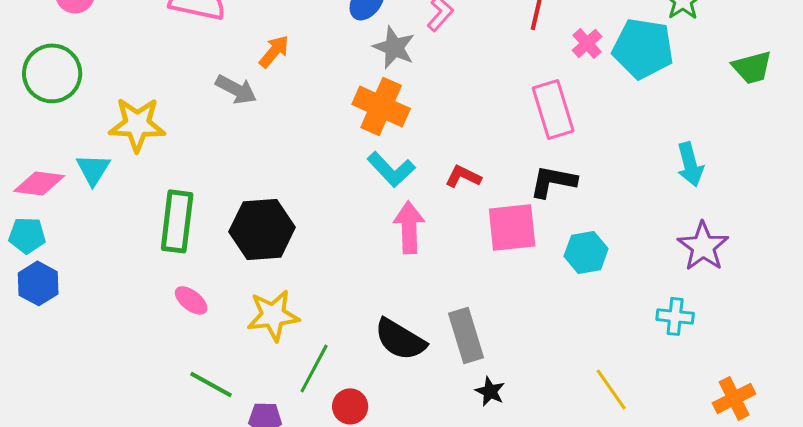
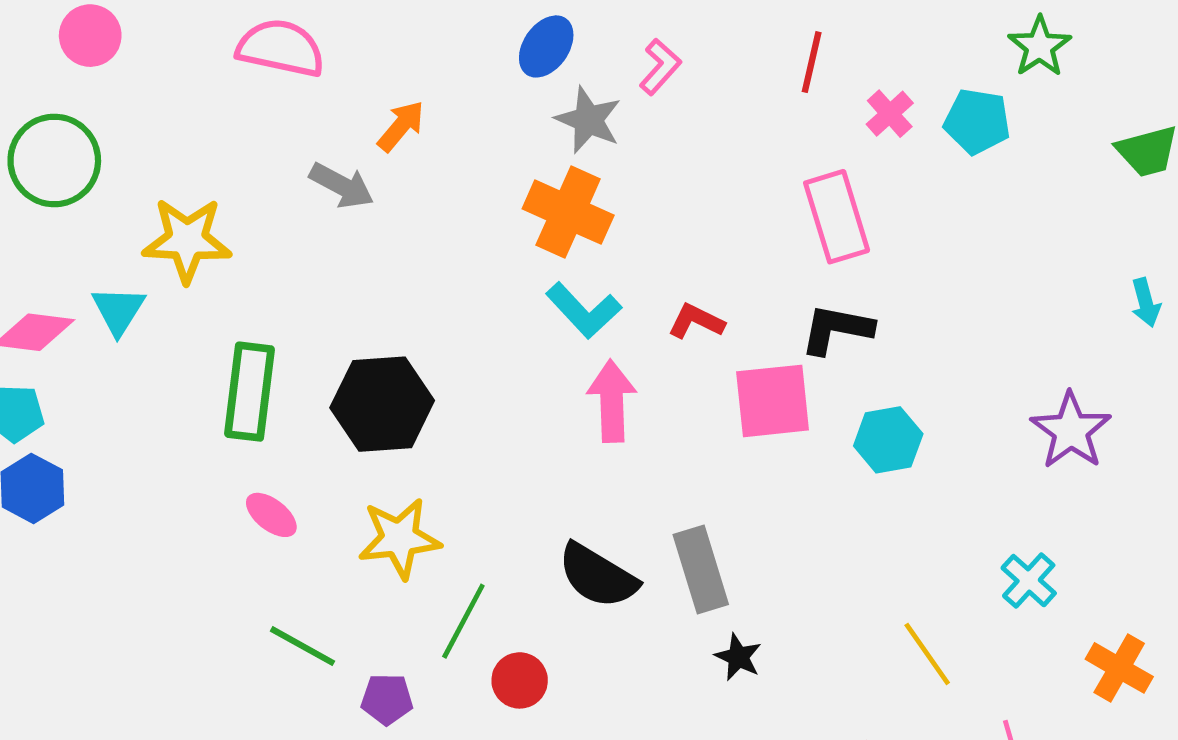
cyan pentagon: (643, 48) -> (977, 121), size x0.7
cyan arrow: (690, 164) -> (1146, 303), moved, size x0.7
cyan cross: (675, 316) -> (1029, 581), moved, turned 36
orange cross: (734, 398) -> (1119, 668), turned -33

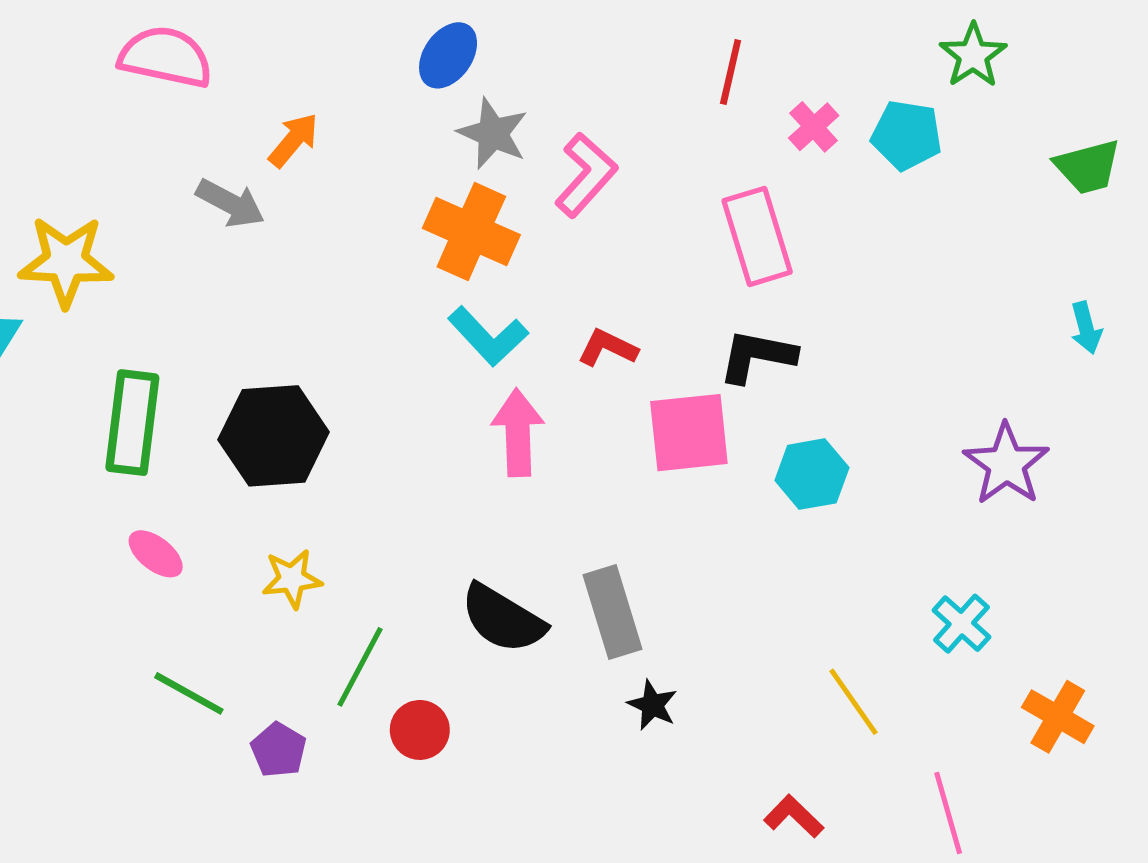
pink L-shape: (660, 67) -> (586, 175), moved, size x1.4
yellow star: (399, 538) -> (292, 579), size x0.7
purple pentagon: (387, 699) -> (279, 750), turned 30

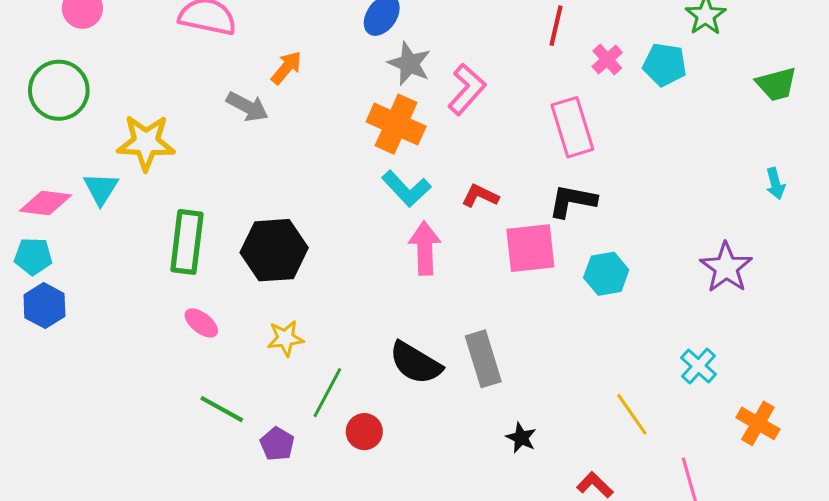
black star: (652, 705) -> (521, 438), moved

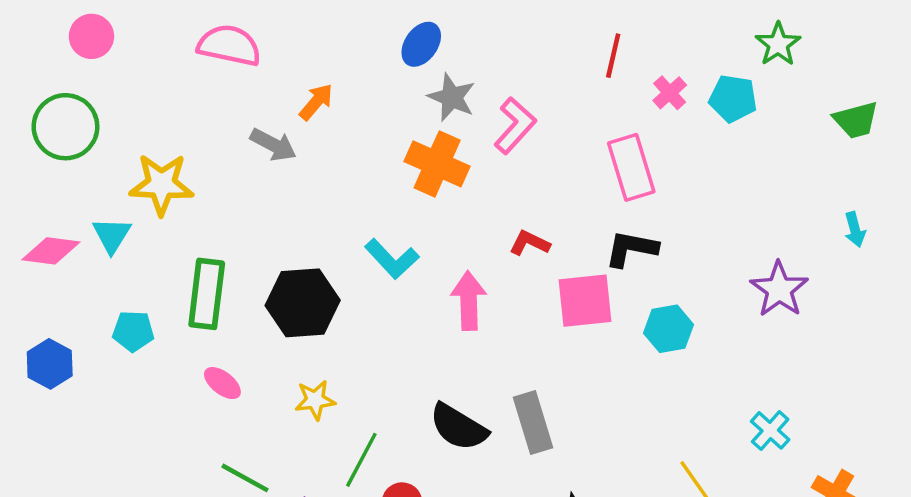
cyan L-shape: (406, 189) -> (392, 259), moved
cyan pentagon: (33, 256) -> (133, 331), moved
purple star: (726, 268) -> (779, 289), moved

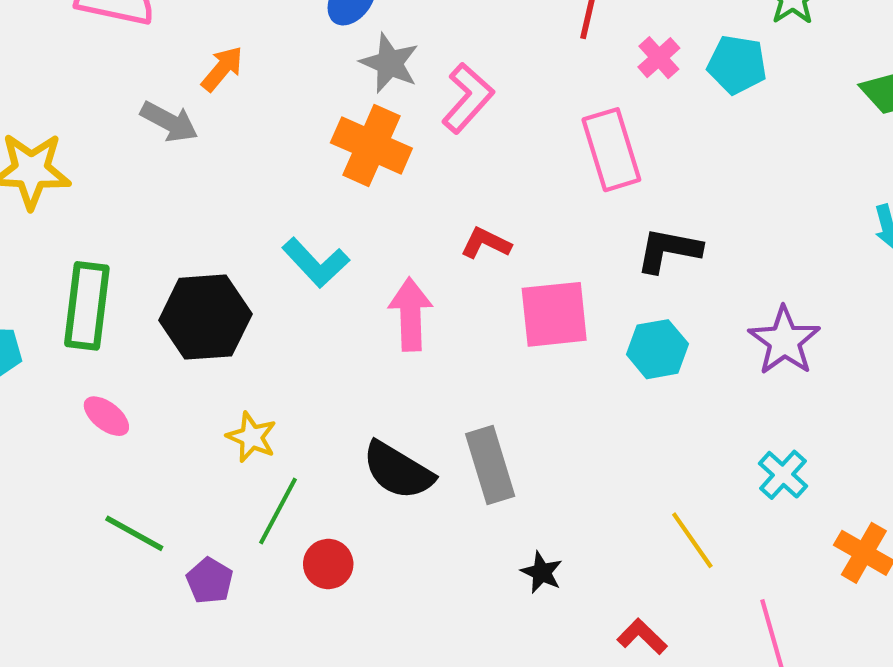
black L-shape: (631, 249) -> (669, 250), moved
purple star: (779, 289) -> (784, 341), moved
yellow star: (315, 400) -> (251, 437), moved, turned 30

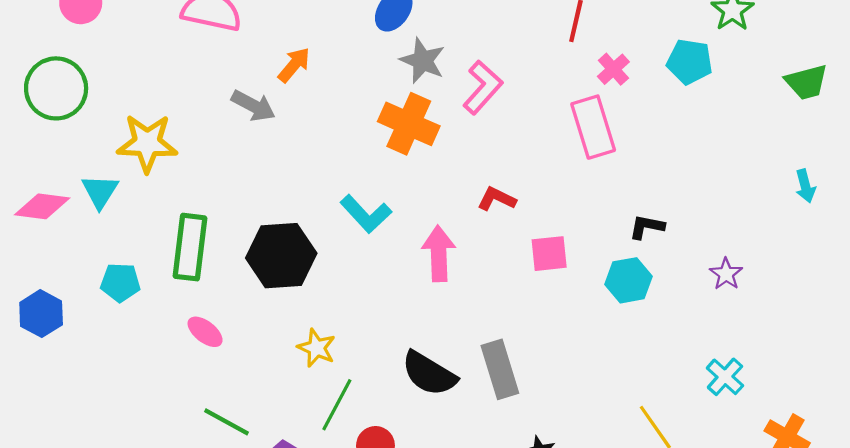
pink cross: (659, 58) -> (613, 69), moved
black L-shape: (669, 250) -> (647, 227), moved, size x0.7
pink square: (554, 314) -> (549, 254), size x0.7
purple star: (784, 341) -> (726, 274), size x0.6

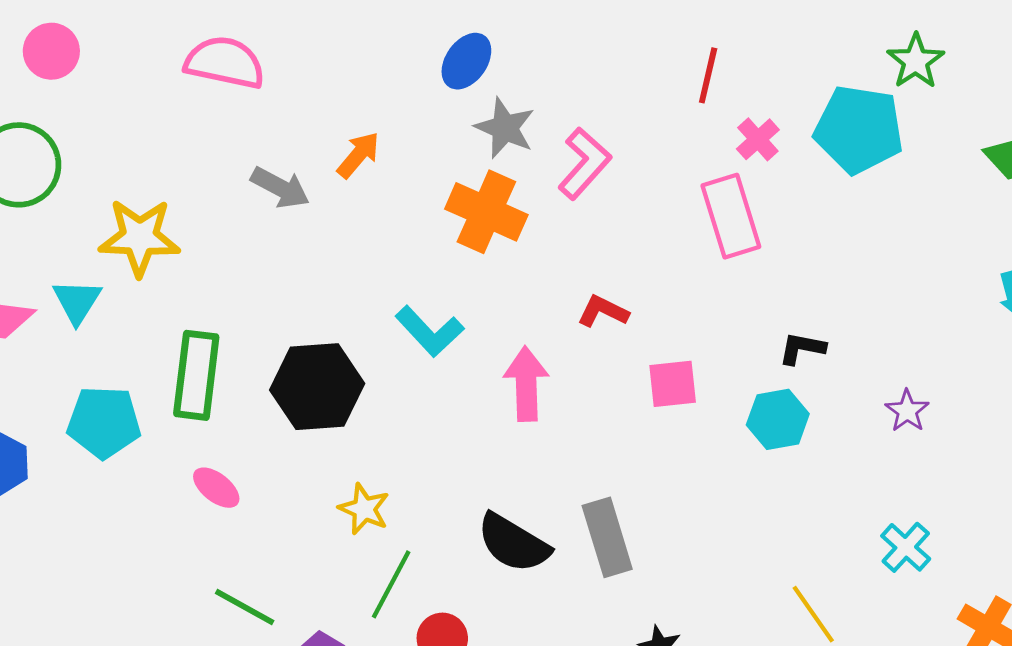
cyan pentagon: (690, 62) -> (859, 129), size x1.5
orange arrow: (294, 65) -> (358, 155), moved
cyan pentagon: (120, 282) -> (104, 422), size x1.4

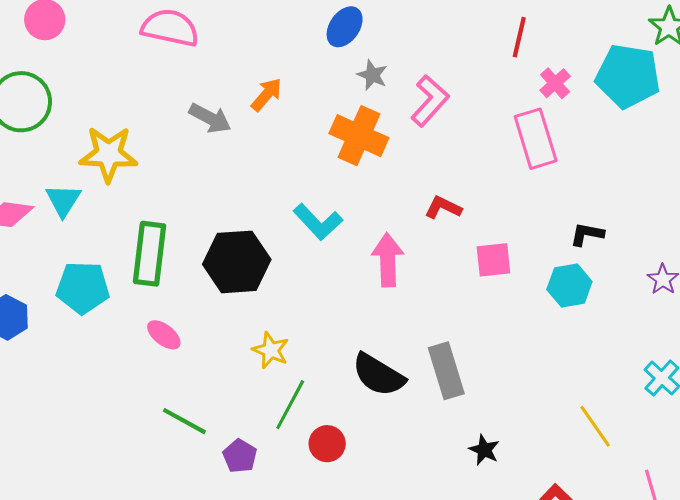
gray star: (505, 128) -> (372, 75), size x0.7

